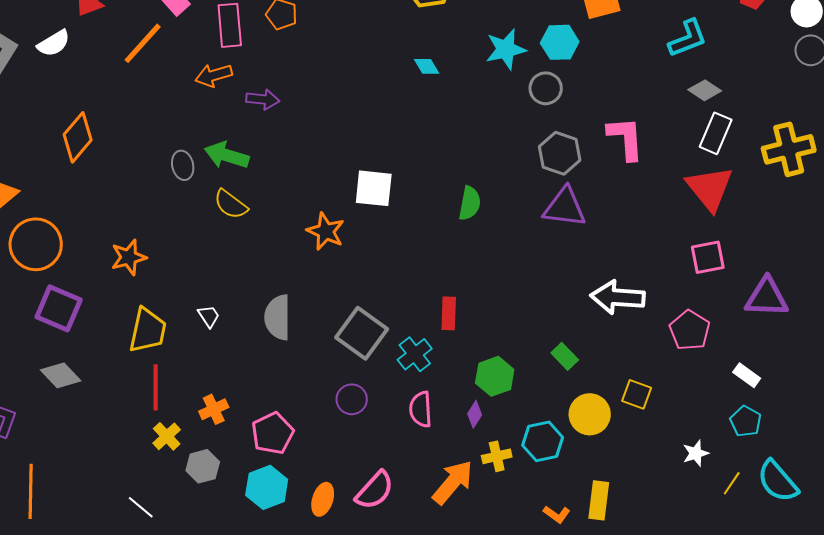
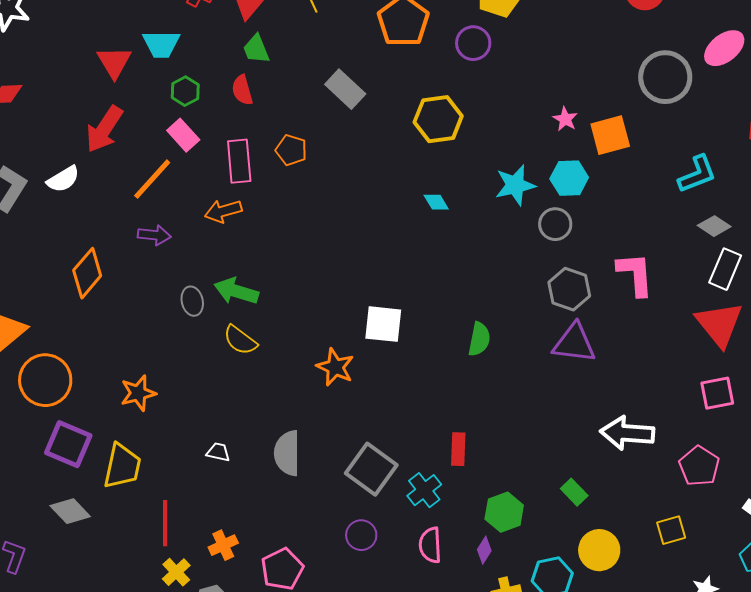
purple arrow: (263, 99) -> (154, 235), moved
white trapezoid: (209, 316) -> (218, 452), turned -45
yellow trapezoid: (148, 330) -> (122, 466), moved
yellow square: (637, 394) -> (671, 530), moved, turned -36

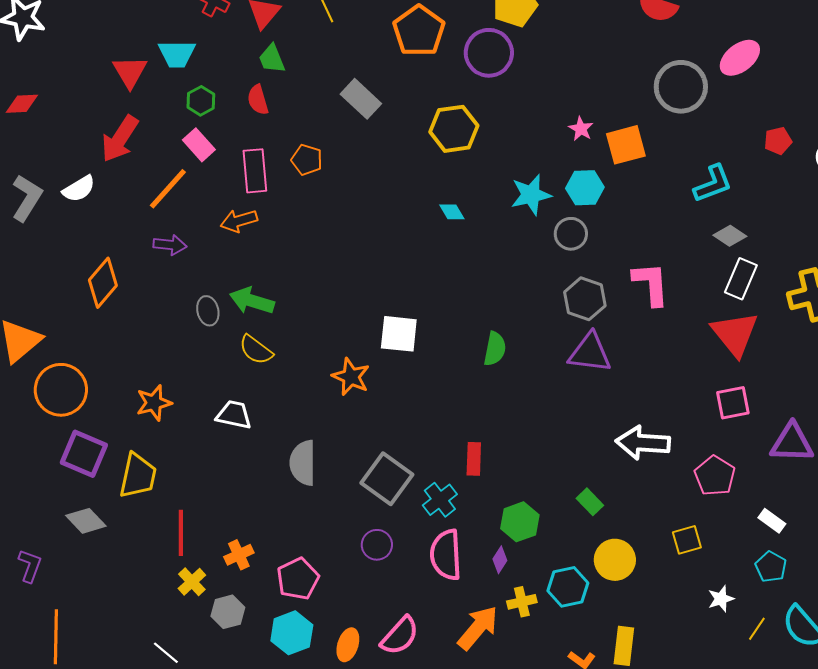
purple circle: (473, 43) -> (489, 53), size x1.4
white trapezoid: (218, 452) -> (234, 415), moved, size x1.5
pink semicircle: (430, 545) -> (446, 555), size x1.4

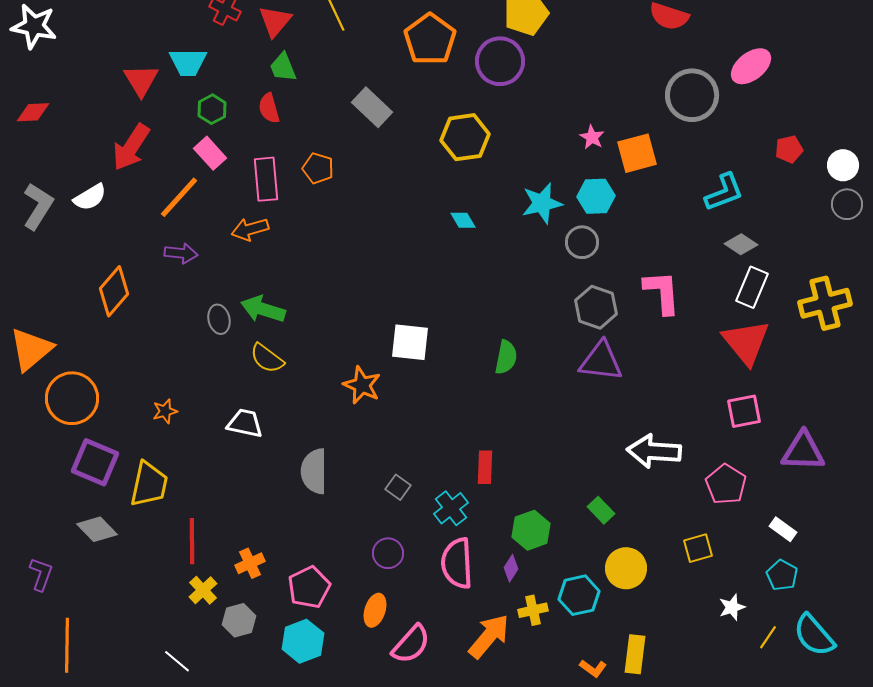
orange star: (154, 403) -> (165, 411), size x0.7
gray square: (387, 479) -> (398, 487), size x0.5
orange ellipse: (348, 645) -> (375, 610), moved

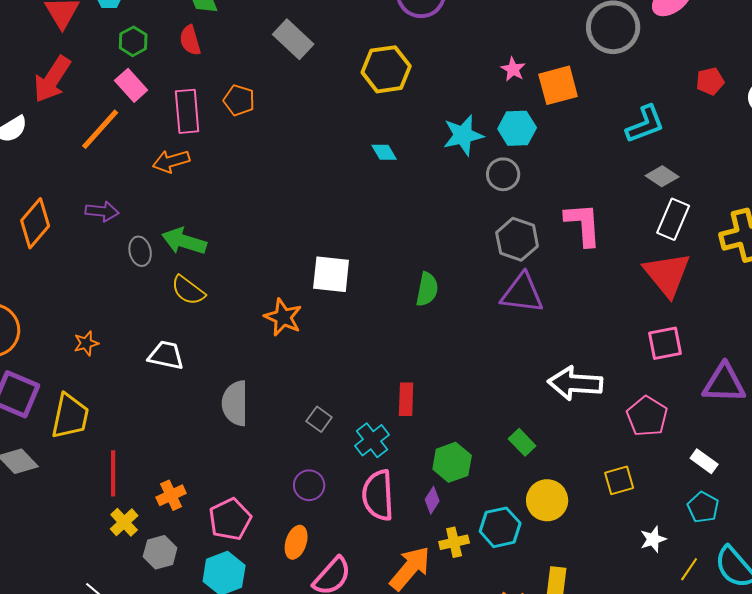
purple arrow: (181, 253) -> (102, 211), moved

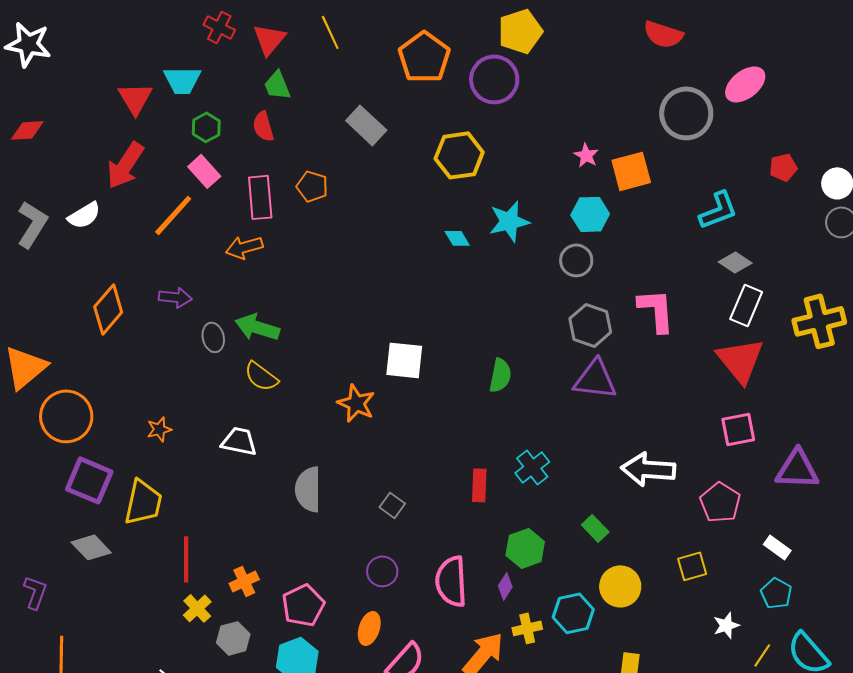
cyan star: (463, 135) -> (509, 221), moved
cyan cross: (372, 440) -> (532, 467), moved

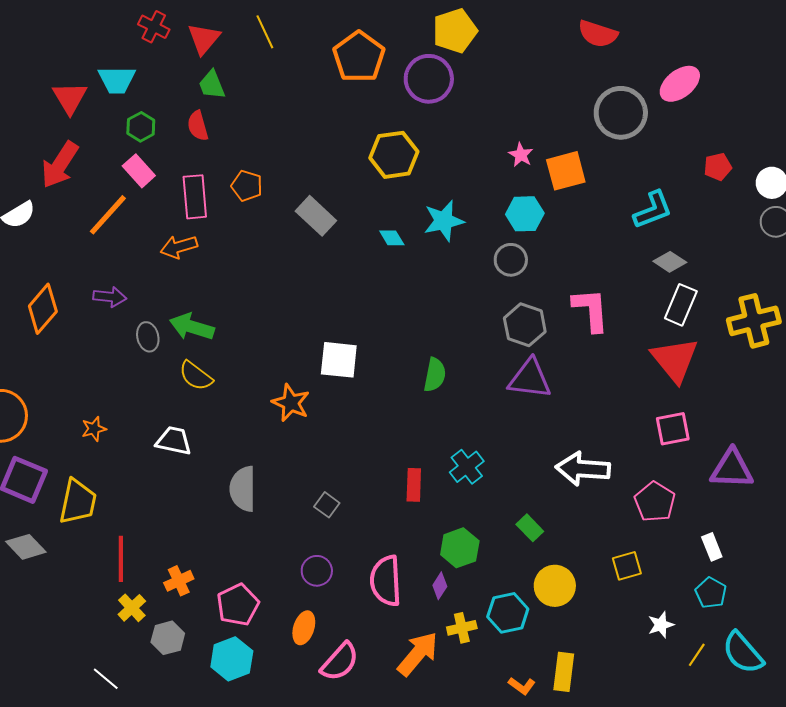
gray rectangle: (366, 125) -> (316, 216), moved
white rectangle: (777, 547) -> (712, 547), turned 32

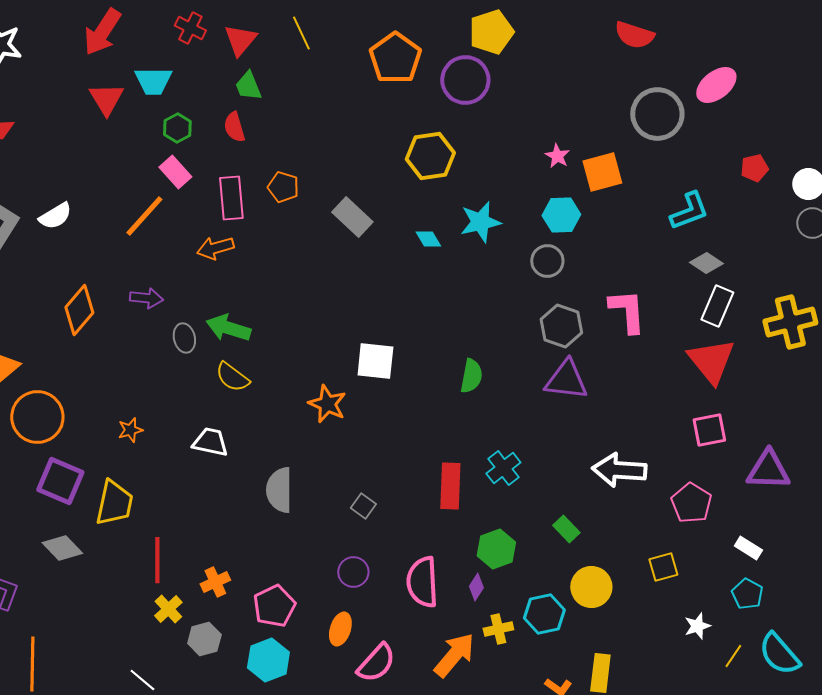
red arrow: (60, 165) -> (102, 32), moved
red rectangle: (414, 485) -> (450, 486), size x1.4
white rectangle: (712, 547) -> (748, 548), turned -36

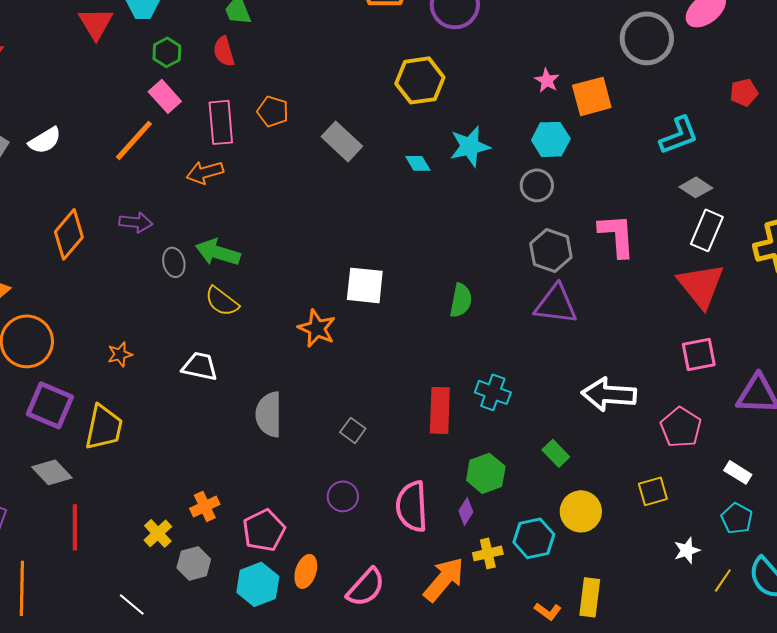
cyan cross: (503, 468) -> (493, 392), turned -32
red line: (157, 560) -> (75, 527), moved
orange ellipse: (340, 629) -> (306, 571), moved

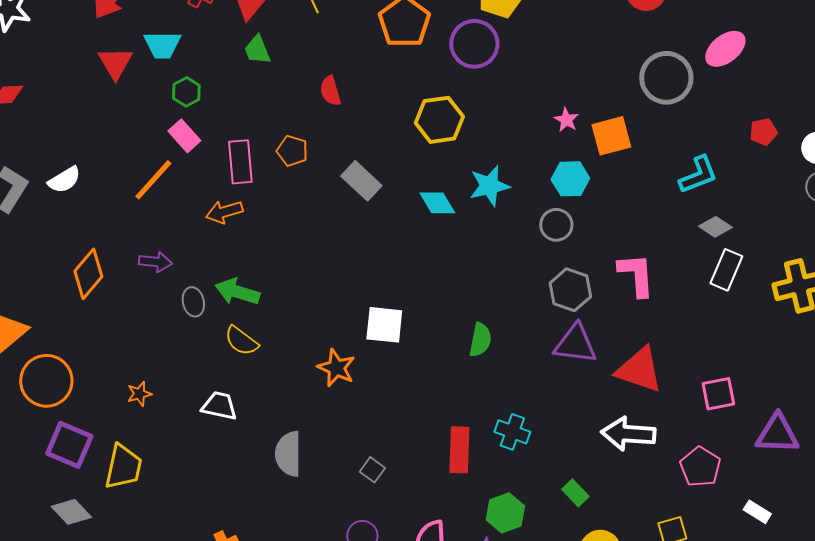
red semicircle: (224, 51) -> (330, 91), moved
cyan diamond: (418, 163) -> (437, 203), size x1.4
red triangle: (701, 285) -> (639, 370), moved, turned -32

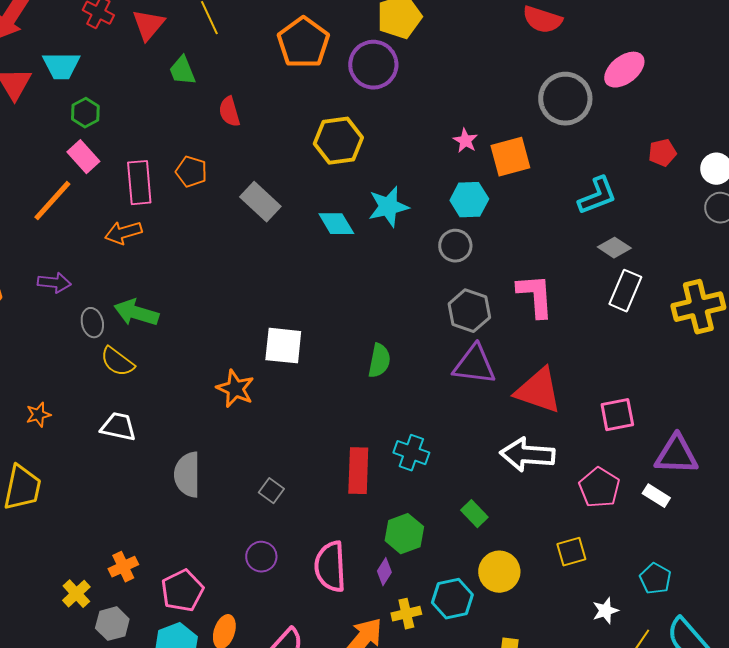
green trapezoid: (257, 50) -> (182, 71), moved
yellow semicircle: (241, 341) -> (117, 362), moved
white rectangle: (757, 512) -> (656, 496), moved

